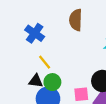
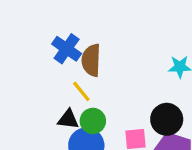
brown semicircle: (76, 20) -> (91, 60), moved

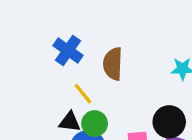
brown semicircle: (91, 60) -> (113, 64), moved

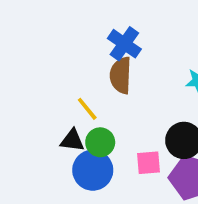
blue cross: (68, 51) -> (124, 44), moved

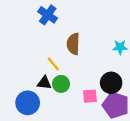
blue cross: (124, 44) -> (48, 15), moved
blue circle: (93, 170) -> (28, 103), moved

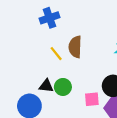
blue cross: (48, 15) -> (50, 18), turned 36
yellow line: (53, 64) -> (56, 54), moved

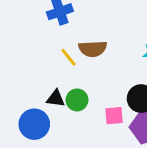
brown semicircle: (75, 47) -> (93, 49), turned -95

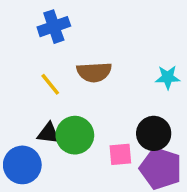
yellow line: (68, 57) -> (50, 84), moved
green circle: (77, 100) -> (75, 135), size x1.4

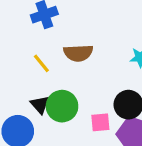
black triangle: (49, 133) -> (40, 105), turned 42

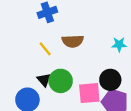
pink square: (100, 122) -> (89, 93), size x1.5

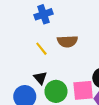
green circle: (61, 81) -> (56, 91), moved

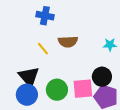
blue cross: (43, 14) -> (45, 16), turned 30
black triangle: (40, 78) -> (29, 77), moved, size x1.6

